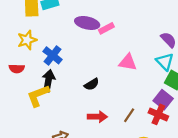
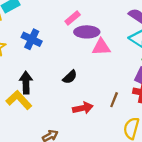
purple ellipse: (87, 23) -> (87, 32), moved
blue cross: (53, 55) -> (32, 39), moved
yellow L-shape: (38, 96) -> (19, 100), turned 80

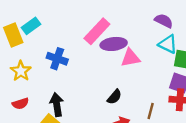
pink rectangle: (73, 18) -> (97, 31), size x1.6
black semicircle: (70, 77) -> (114, 97), moved

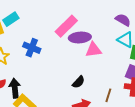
black arrow: (57, 104) -> (15, 88), moved

